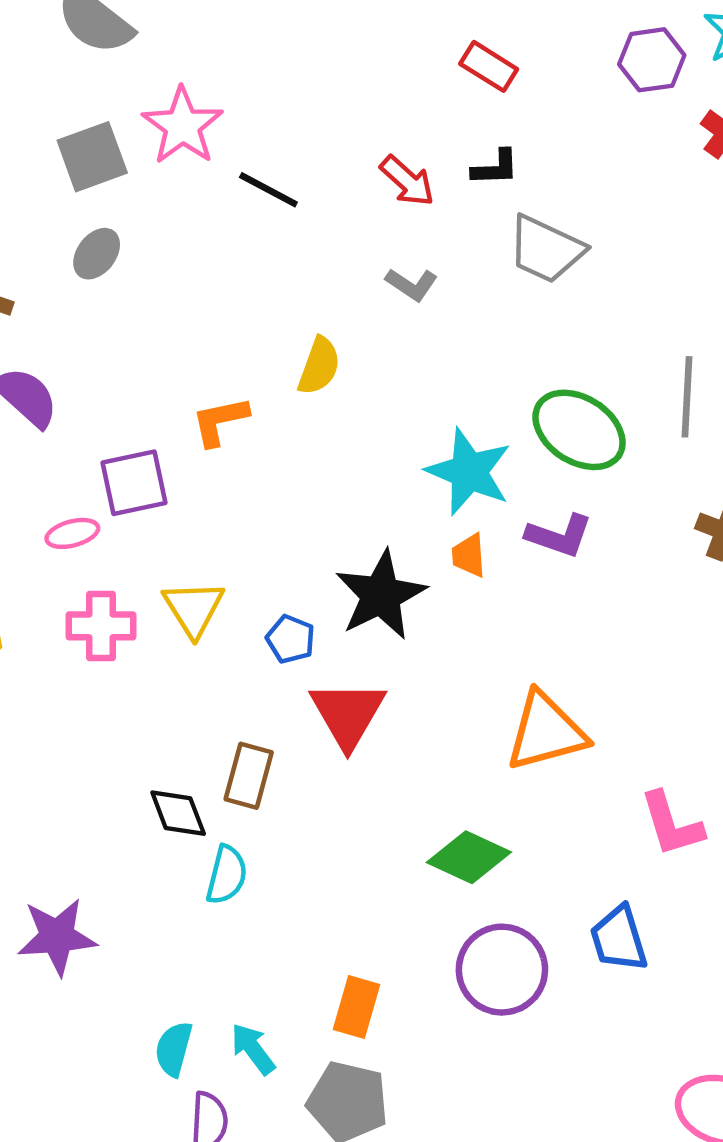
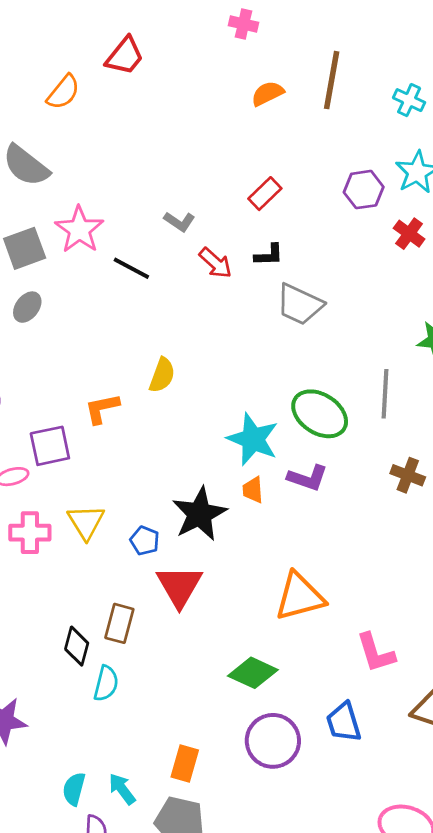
red rectangle: (489, 66) -> (265, 194), turned -76
gray L-shape: (412, 284) -> (179, 222), moved
black diamond: (178, 813) -> (77, 646), turned 36

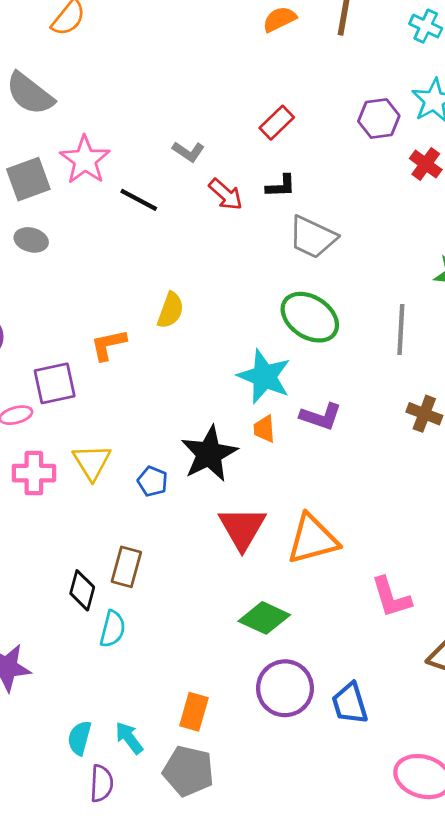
gray ellipse: (27, 307) -> (31, 240), turned 68
green ellipse: (320, 414) -> (310, 317), moved
red triangle: (179, 586) -> (242, 528), moved
blue trapezoid: (344, 722) -> (350, 703), moved

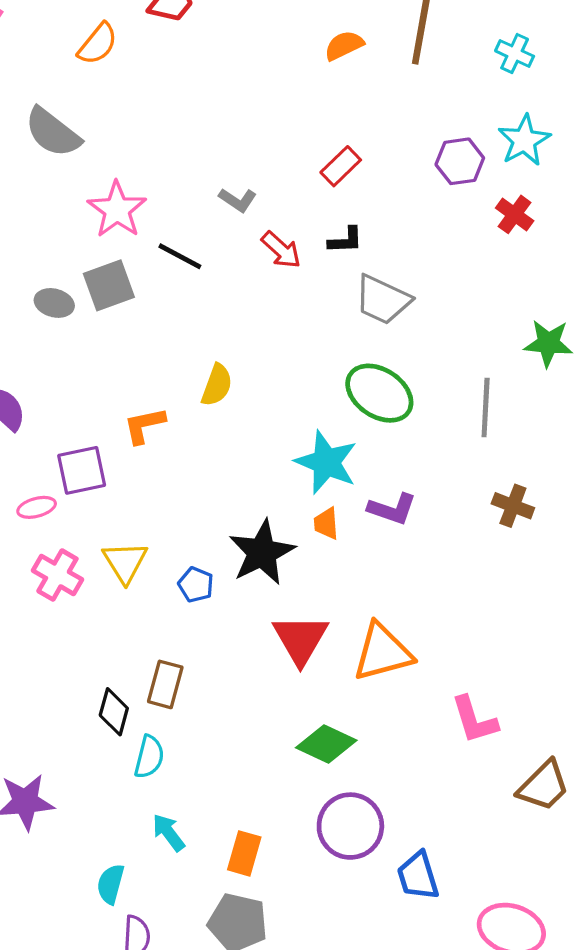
gray square: (28, 179) -> (109, 285), moved
pink cross: (34, 473) -> (57, 575), turned 30
blue trapezoid: (350, 703) -> (418, 876), moved
cyan arrow: (129, 738) -> (169, 833), moved

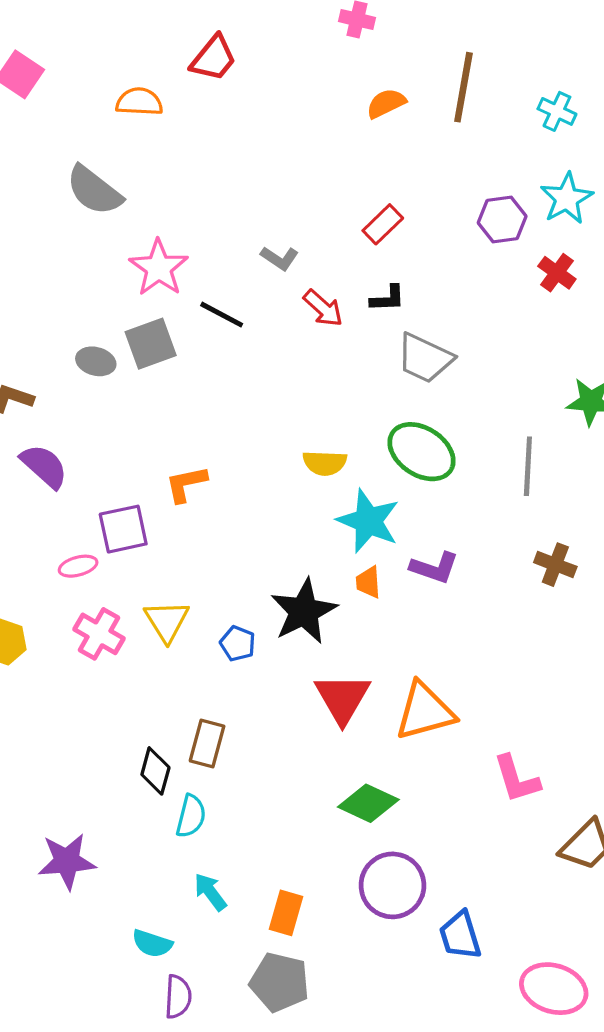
orange semicircle: (98, 44) -> (139, 102), turned -126
yellow semicircle: (217, 385) -> (325, 463), moved, turned 72
cyan semicircle: (111, 884) -> (152, 943), turned -87

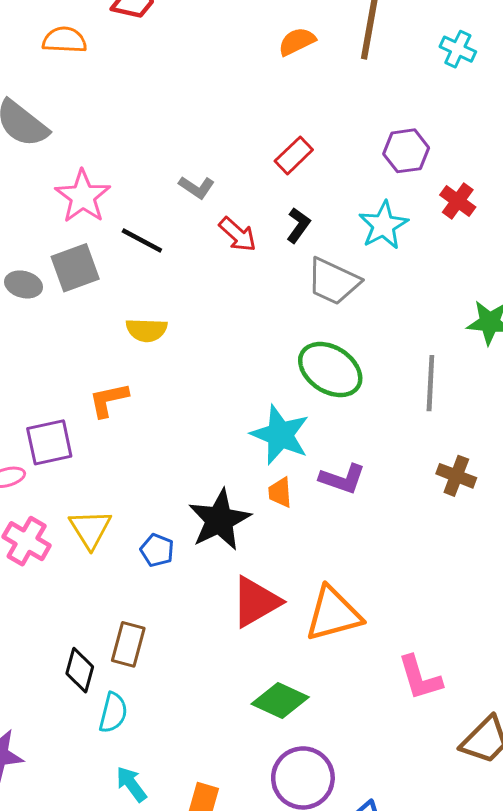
cyan star: (567, 198) -> (383, 225), moved
black L-shape: (388, 298) -> (298, 225), turned -52
yellow semicircle: (325, 463) -> (147, 330), moved
red triangle: (342, 698) -> (256, 602), turned 30

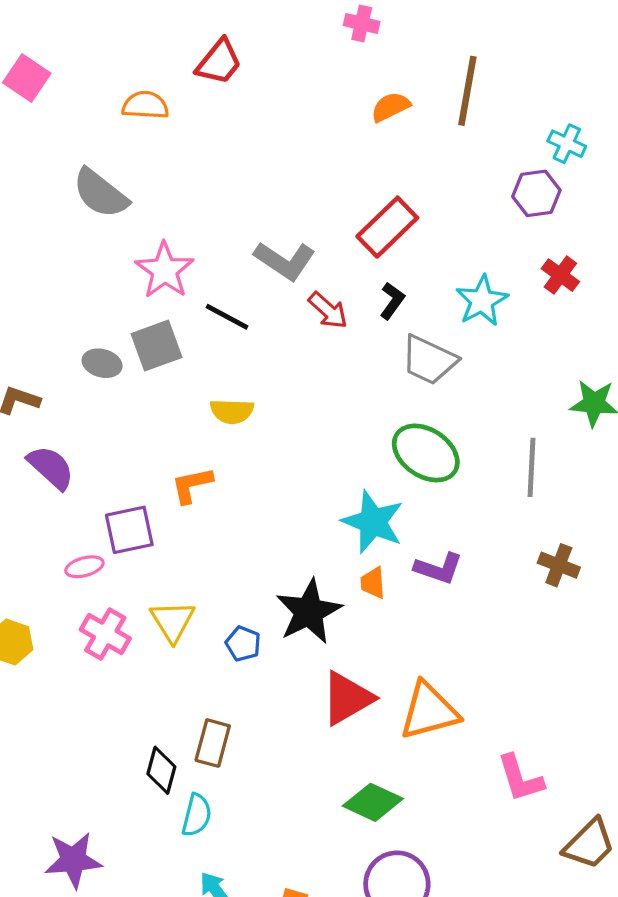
cyan cross: (458, 49) -> (567, 144), moved
purple hexagon: (406, 151) -> (536, 193), moved
red rectangle: (294, 155) -> (387, 227), size x1.5
gray L-shape: (197, 187) -> (285, 261), size x1.6

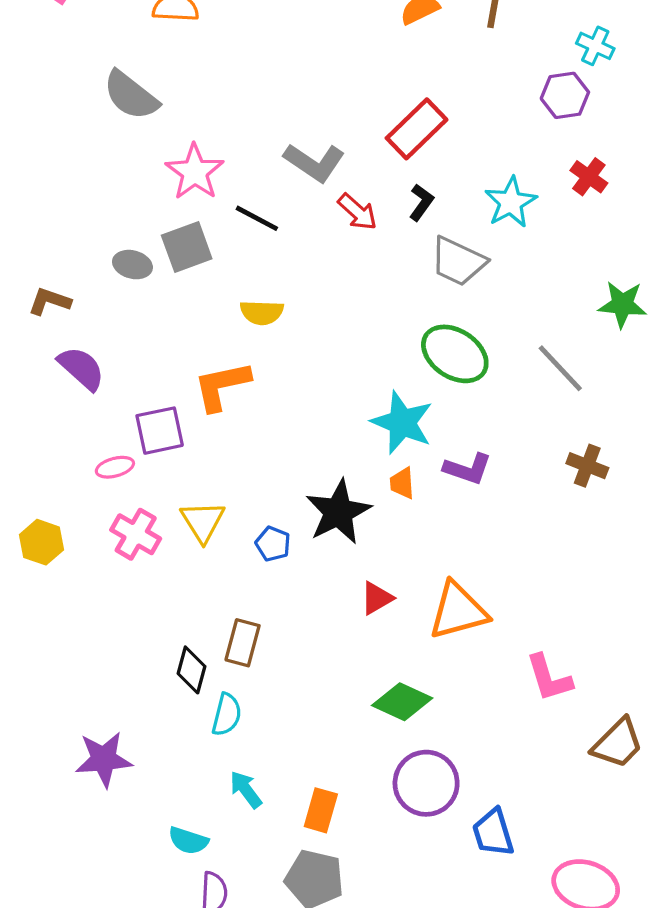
gray line: (532, 467) -> (560, 368), turned -46
orange L-shape: (192, 485) -> (222, 386), size x1.4
red triangle: (347, 698) -> (377, 598), size x0.6

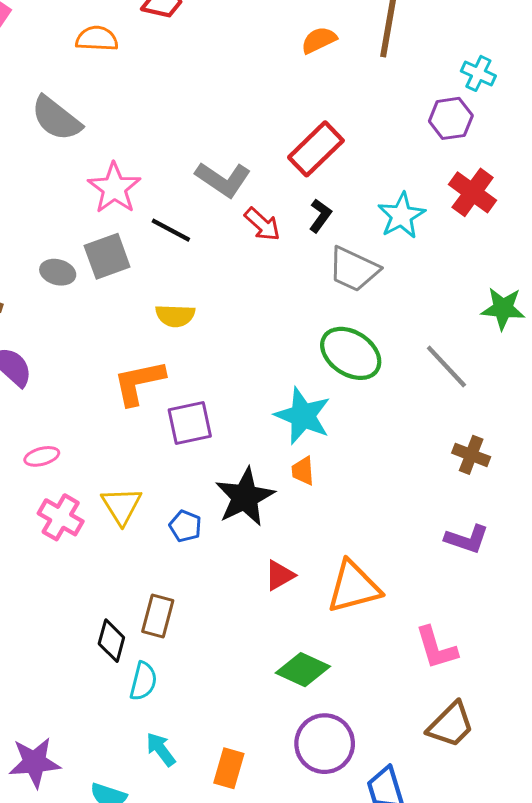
red cross: (589, 177) -> (473, 192), size x1.4
purple square: (160, 431) -> (190, 423), moved
purple L-shape: (468, 469) -> (467, 539), moved
brown trapezoid: (618, 743) -> (451, 725), moved
purple star: (104, 759) -> (35, 762), moved

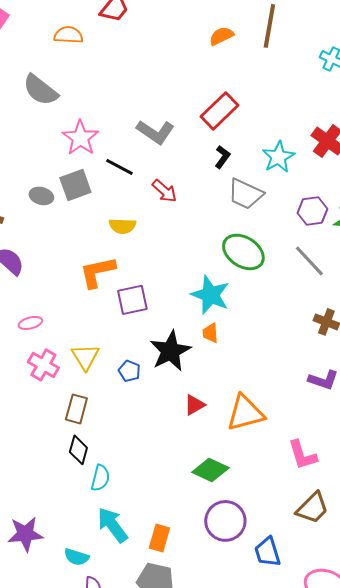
purple hexagon: (451, 118) -> (312, 211), moved
red arrow: (262, 224) -> (164, 191), moved
brown rectangle: (158, 616) -> (76, 409), moved
cyan arrow: (161, 749) -> (112, 525), size x1.5

